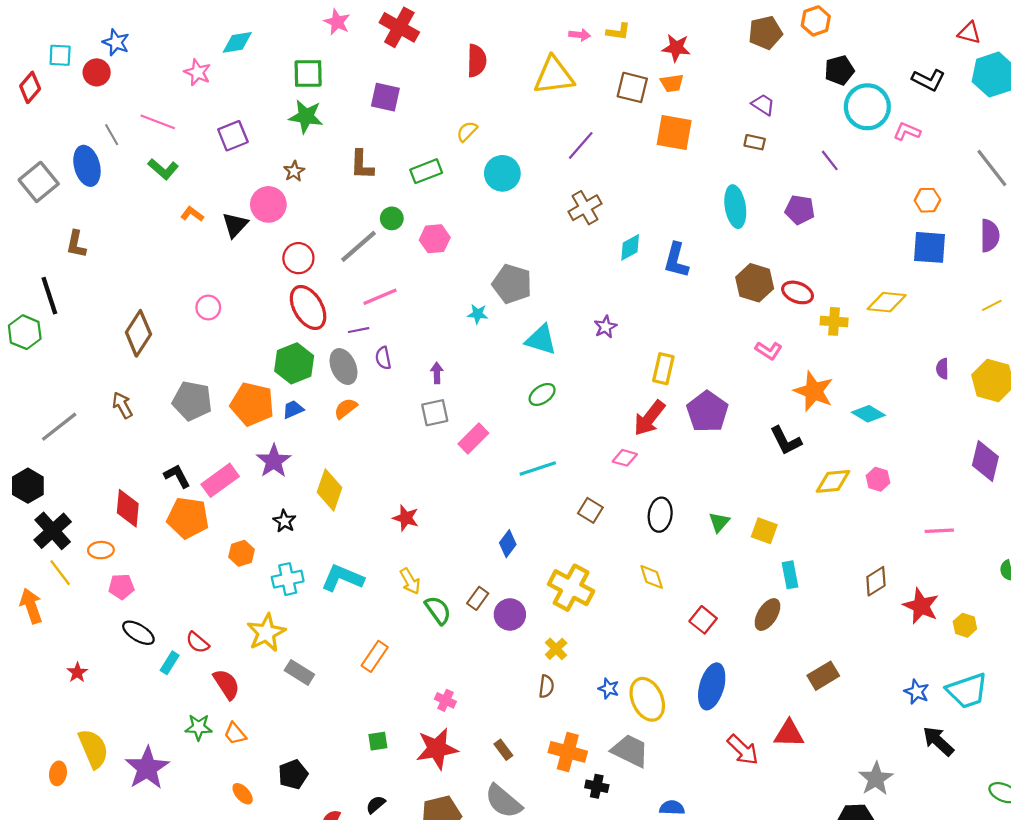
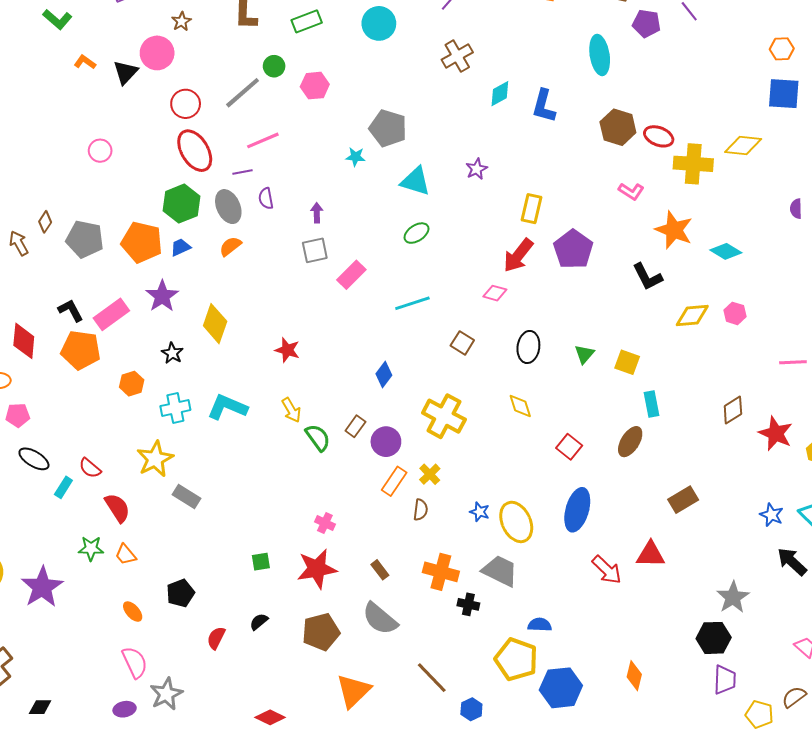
purple pentagon: (800, 210) -> (646, 23), moved
yellow cross: (834, 321) -> (693, 164), size x1.5
brown diamond: (138, 333) -> (45, 222), moved, size x0.5
orange rectangle: (375, 656) -> (394, 481), moved

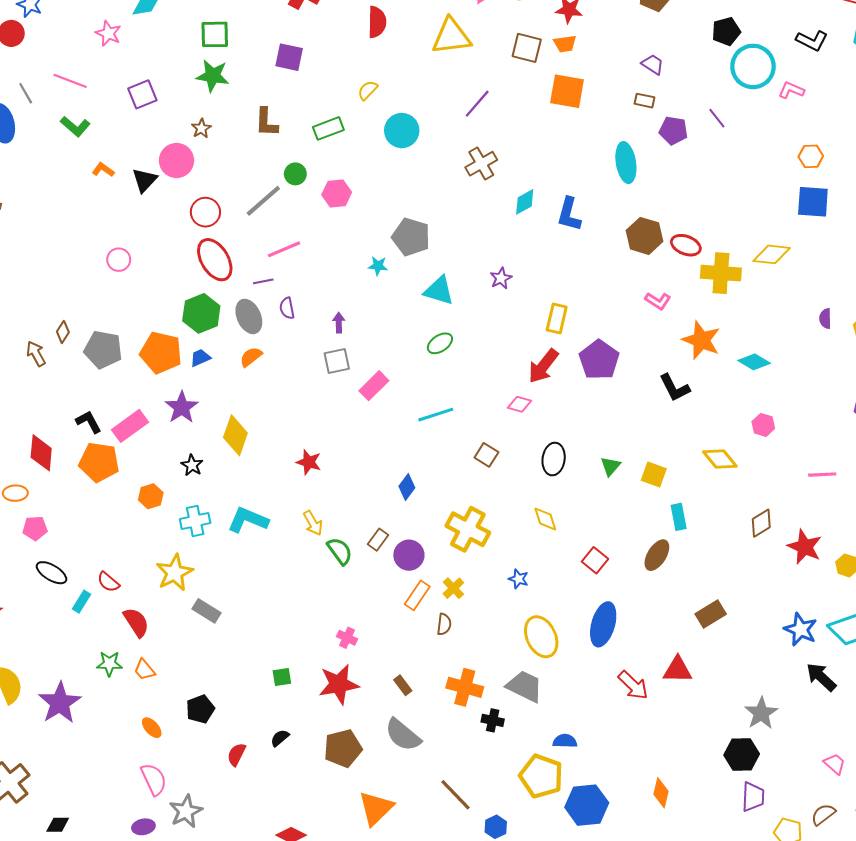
yellow diamond: (692, 315) -> (720, 459), moved, turned 56
blue star: (480, 512) -> (518, 579), moved
blue star: (772, 515) -> (801, 629), size x1.4

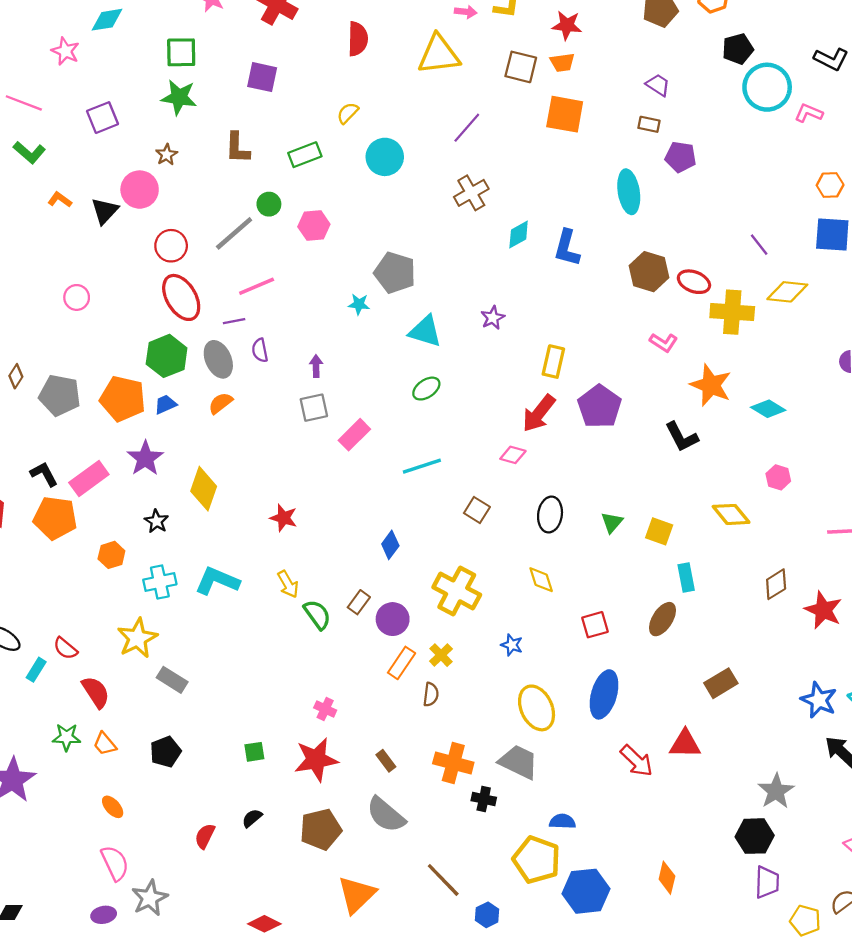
purple line: (717, 118) -> (759, 245), moved
red square: (595, 560) -> (595, 625), turned 35
black pentagon: (200, 709) -> (165, 752), moved

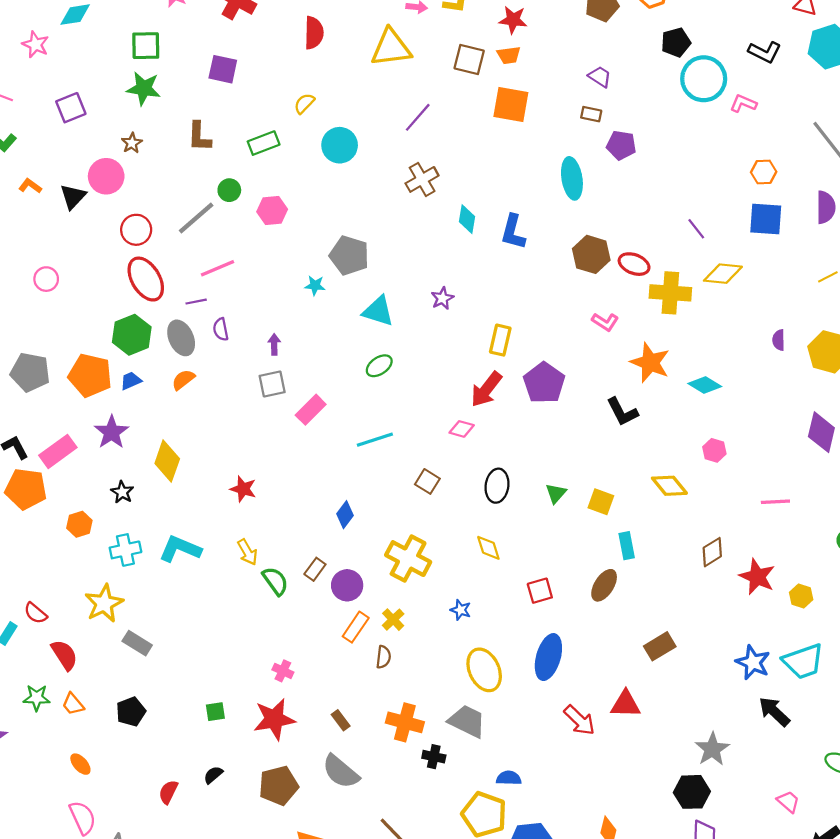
cyan diamond: (519, 234) -> (467, 219), turned -52

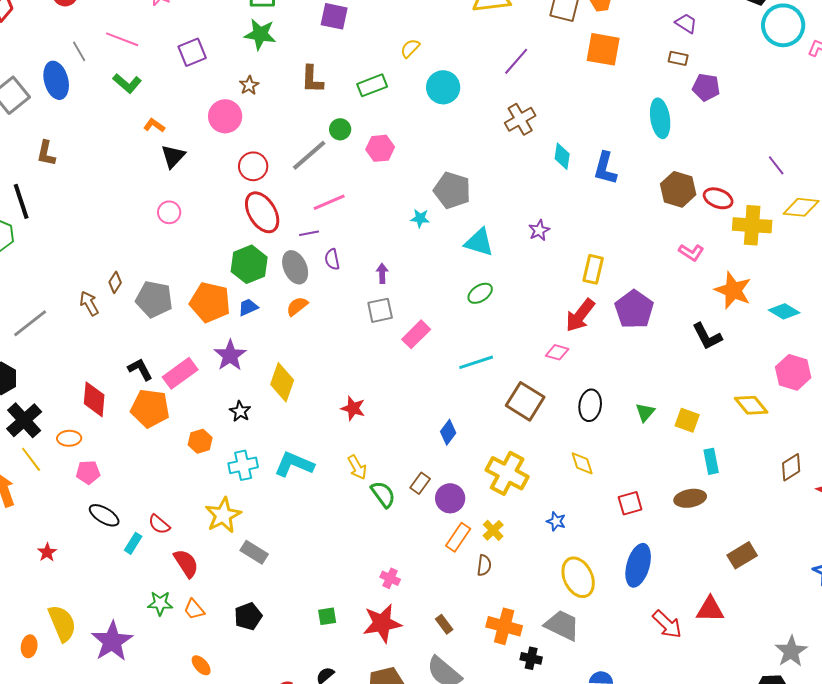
black triangle: (73, 197) -> (173, 156), moved
pink hexagon: (714, 450) -> (793, 372), size x1.6
brown square: (427, 481) -> (525, 401), size x1.6
brown ellipse: (604, 585) -> (690, 498), turned 48

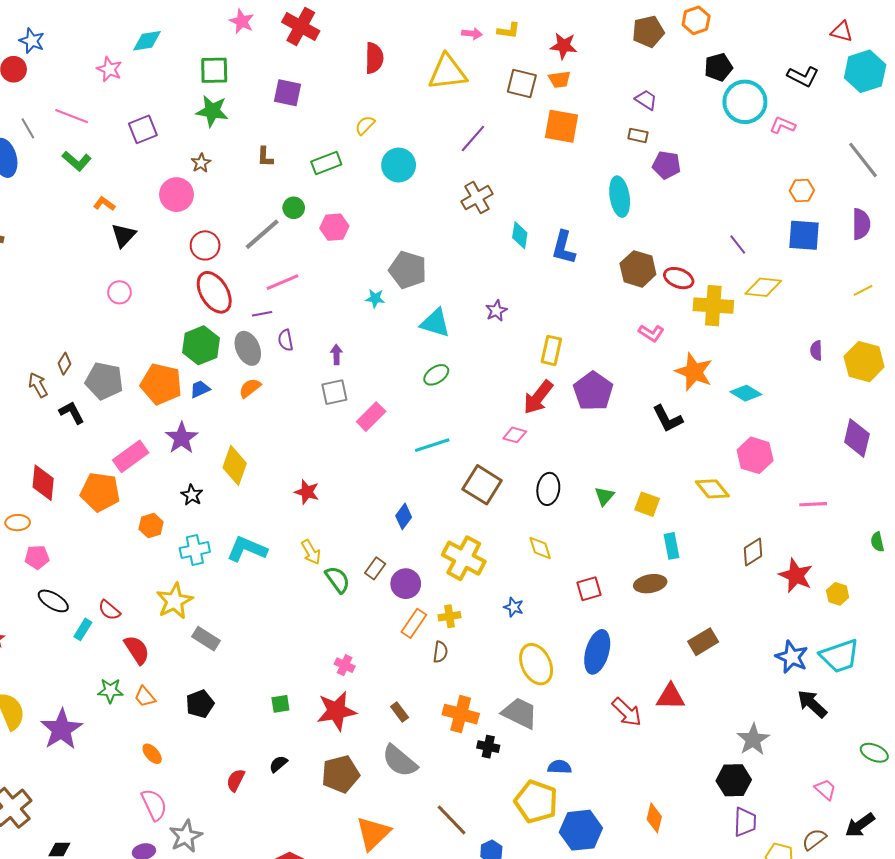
brown L-shape: (312, 79) -> (265, 157), size x0.7
black L-shape: (140, 369) -> (72, 413), moved
yellow cross: (493, 530) -> (450, 616), turned 35

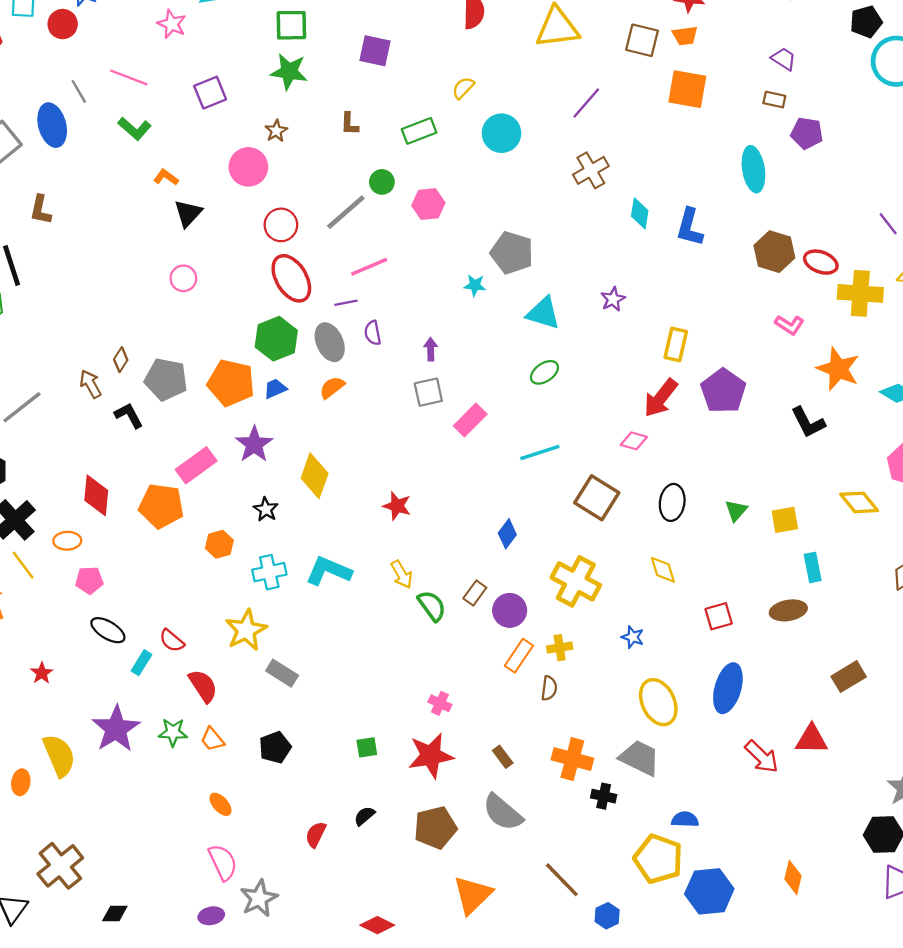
yellow square: (647, 504) -> (785, 520), turned -30
purple star: (61, 729) -> (116, 729), moved

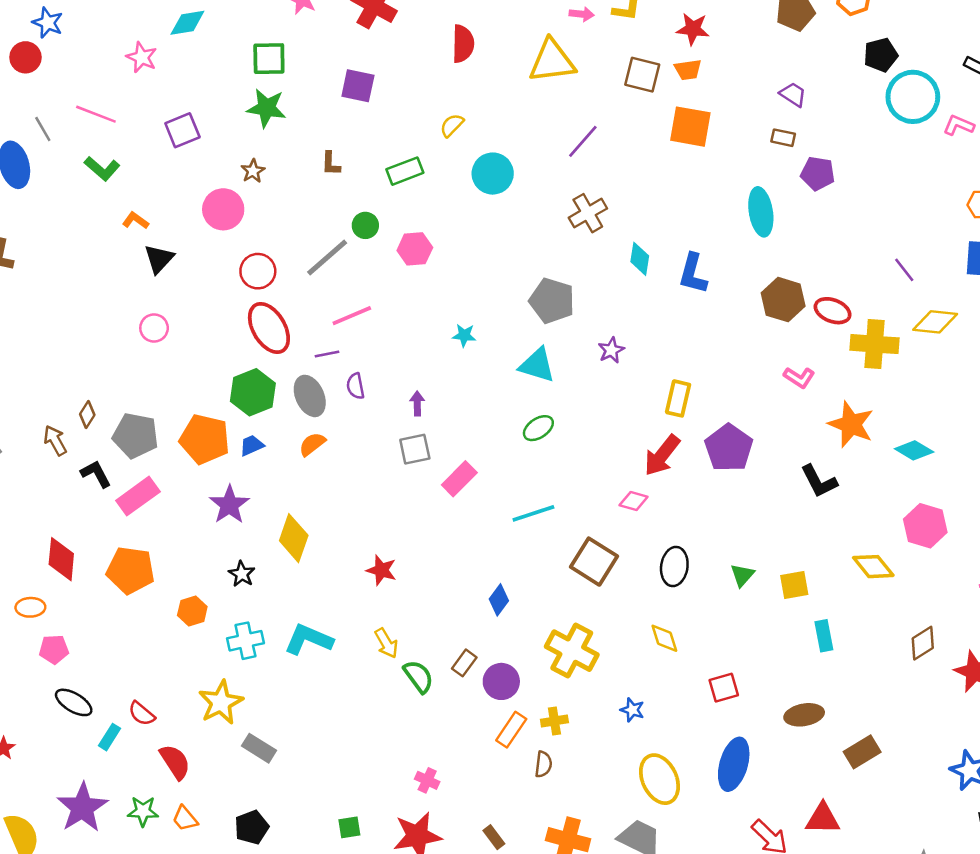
gray pentagon: (512, 253) -> (552, 301), moved
pink rectangle: (196, 465) -> (138, 496), moved
brown ellipse: (788, 610) -> (804, 715), moved

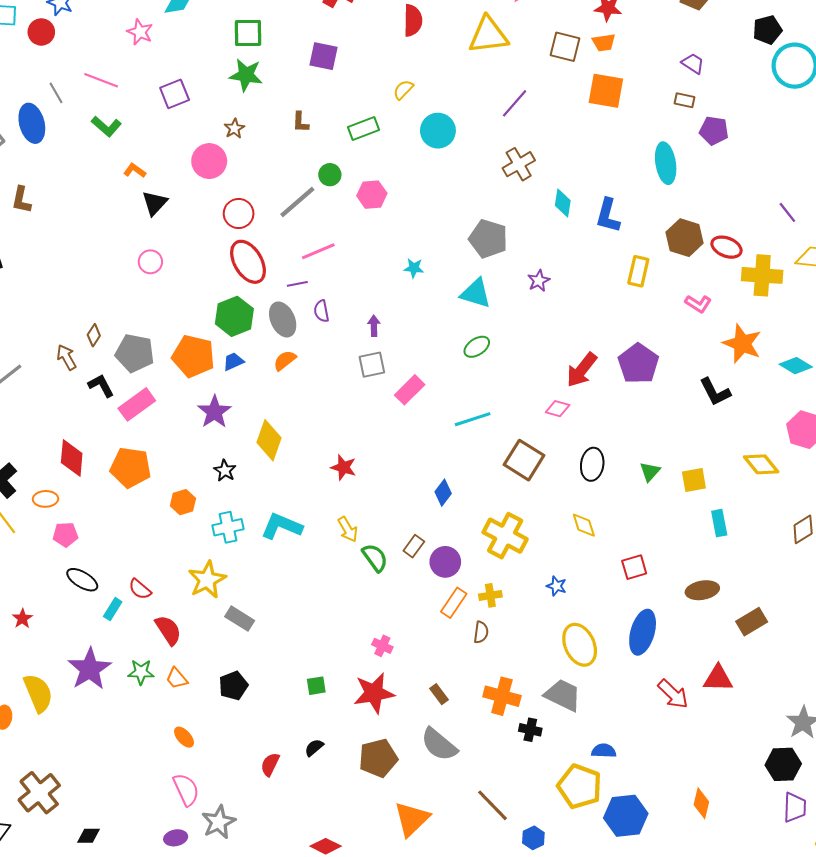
yellow rectangle: (678, 398) -> (638, 271), moved

